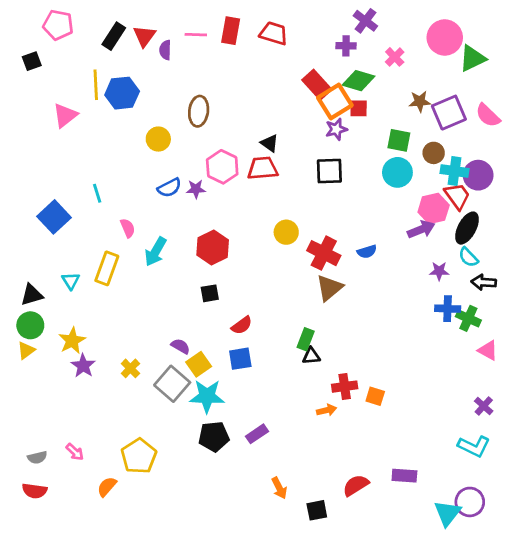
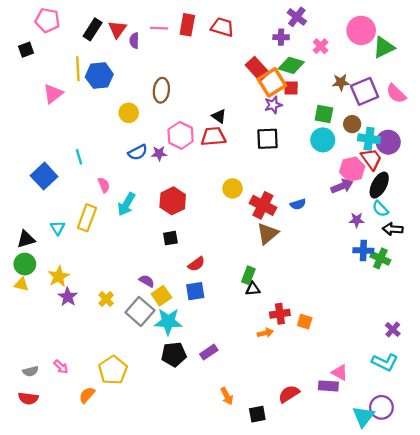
yellow triangle: (26, 350) -> (21, 284), turned 49
pink triangle: (488, 350) -> (340, 372), moved

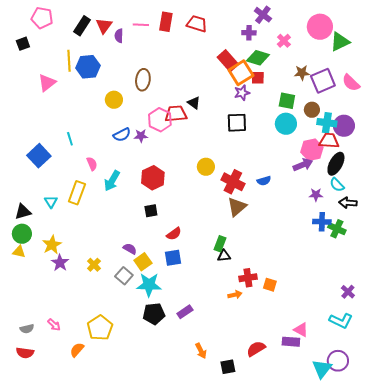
red trapezoid: (213, 137) -> (176, 114), moved
red trapezoid: (371, 159) -> (329, 141), turned -50
gray square: (140, 311) -> (124, 276), size x0.7

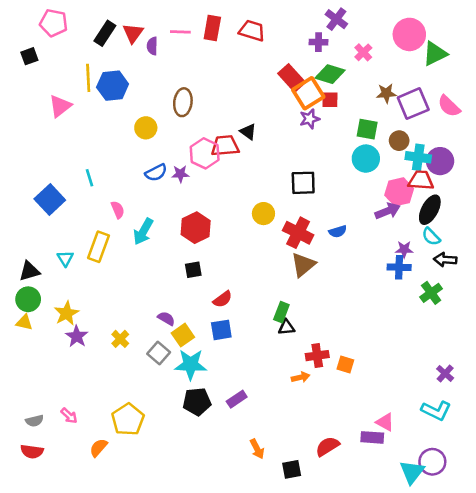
black square: (237, 123) -> (303, 183), moved
blue cross: (322, 222) -> (399, 267), moved
green cross: (337, 229) -> (431, 293), turned 30

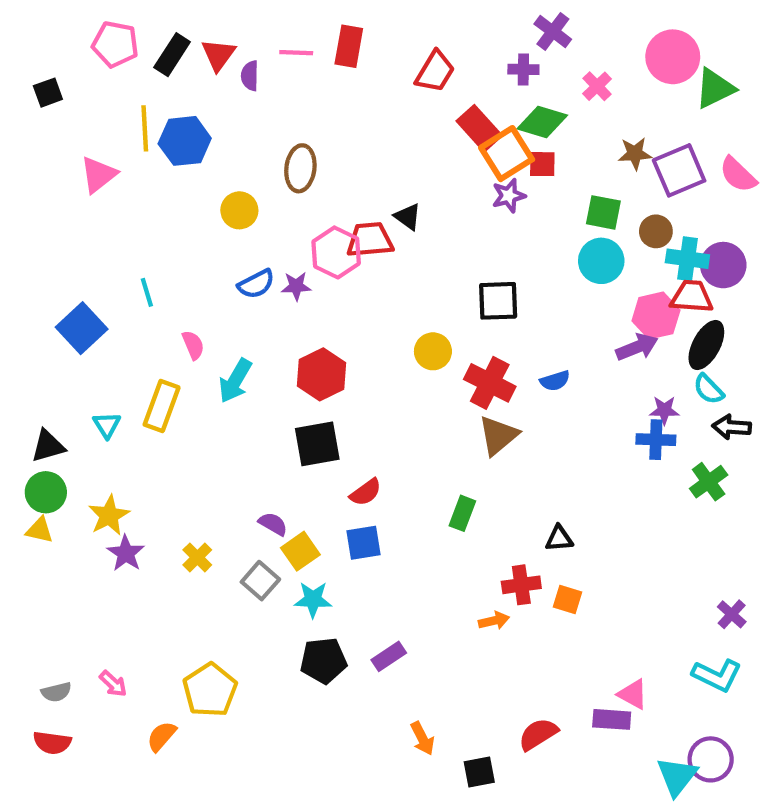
pink pentagon: (54, 23) -> (115, 44), moved
red trapezoid: (252, 31) -> (435, 72), moved, turned 104
black square: (193, 270) -> (317, 444), size x1.6
black triangle: (287, 327) -> (559, 539), moved
cyan star: (191, 365) -> (313, 600), size x0.7

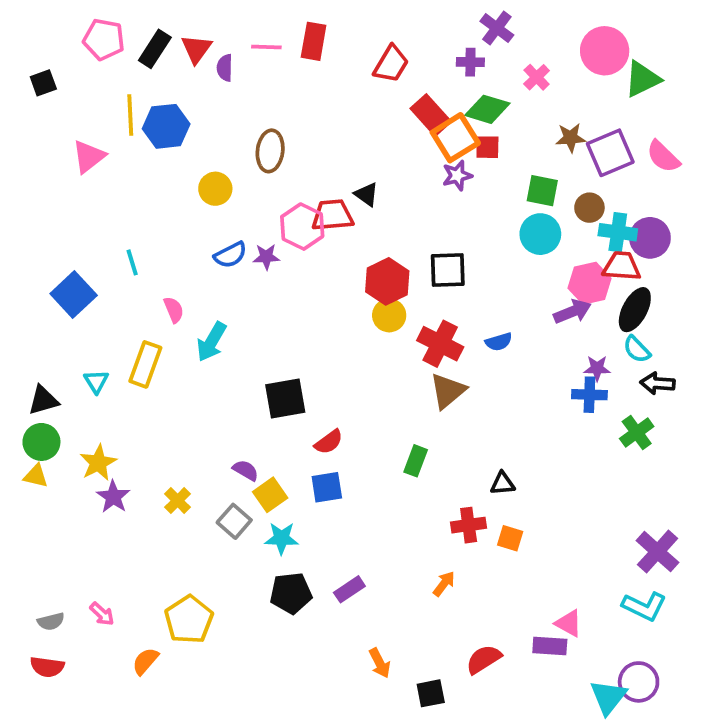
red hexagon: (321, 374) -> (387, 281), moved
purple cross: (732, 614) -> (657, 552), size x1.6
orange arrow: (494, 621) -> (444, 584), moved, turned -40

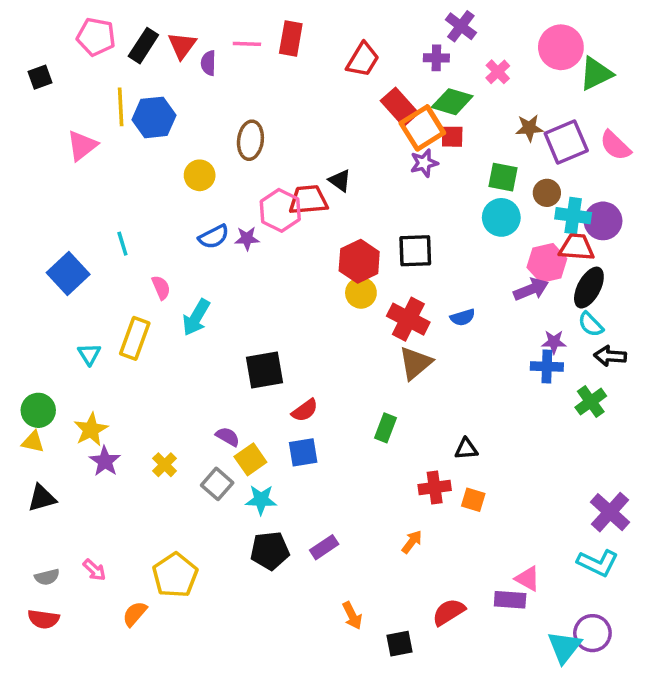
black triangle: (43, 400) -> (42, 498), moved

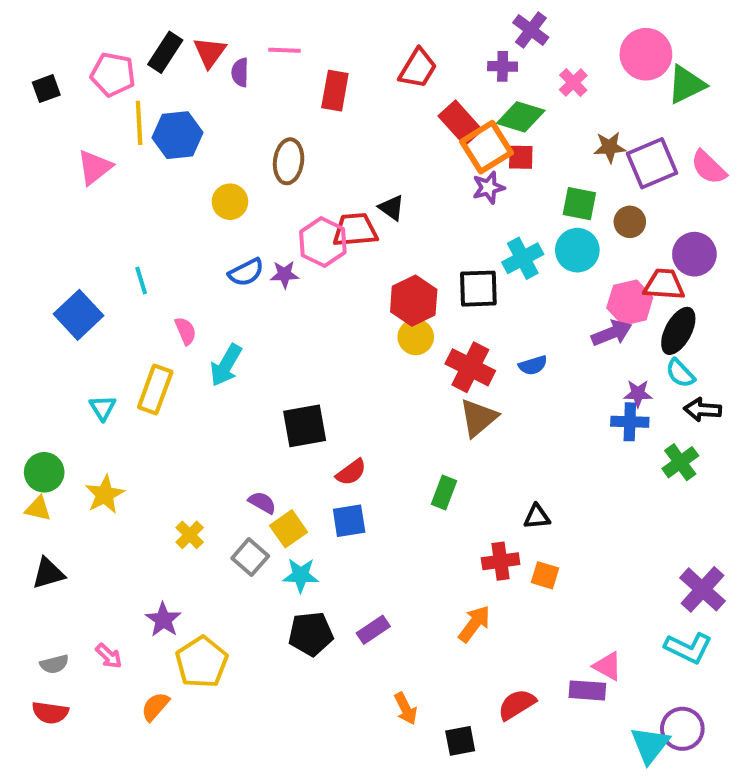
pink pentagon: (96, 37) -> (113, 74), moved
red rectangle: (291, 39) -> (335, 91), moved
cyan cross: (573, 216) -> (523, 258), moved, turned -36
purple star: (105, 461) -> (163, 620), moved
orange arrow: (412, 542) -> (474, 624), size x1.4

